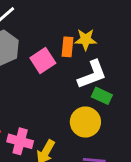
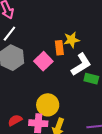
yellow circle: (85, 122) -> (48, 105), moved

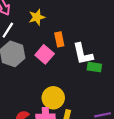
yellow star: (71, 40) -> (37, 17), moved
white L-shape: (81, 64) -> (83, 54), turned 115

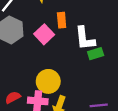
green rectangle: (94, 67) -> (96, 54), turned -32

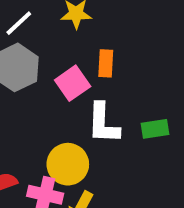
white L-shape: (85, 38) -> (103, 123), moved

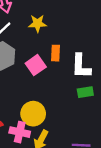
white L-shape: (103, 123) -> (81, 66), moved

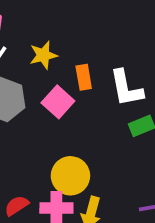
yellow star: (37, 23) -> (43, 55), moved

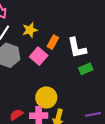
orange rectangle: (84, 77) -> (53, 42), turned 40

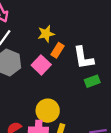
yellow star: (30, 30) -> (46, 34), moved

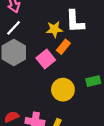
white L-shape: (83, 58) -> (75, 21), moved
yellow circle: (48, 111) -> (63, 90), moved

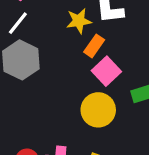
pink square: (46, 59) -> (106, 71), moved

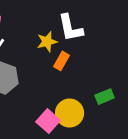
pink square: (106, 71) -> (48, 121), moved

